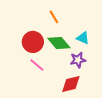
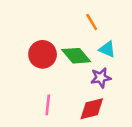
orange line: (54, 17) -> (92, 22), moved
pink line: (37, 65) -> (48, 105), moved, turned 56

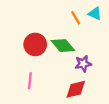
cyan triangle: (107, 49) -> (95, 14), moved
pink line: (48, 105) -> (30, 81), moved

